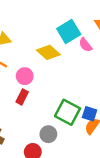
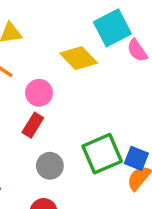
green square: (68, 112) -> (102, 154), turned 35
gray circle: (48, 134) -> (50, 166), moved

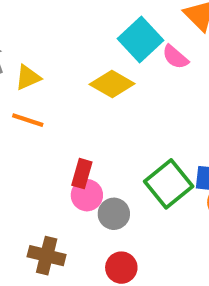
pink circle: (39, 93) -> (87, 195), moved

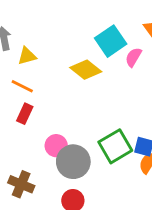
pink semicircle: (175, 57) -> (133, 57), turned 72
red rectangle: (82, 174) -> (25, 114), moved
gray circle: (114, 214) -> (73, 162), size x1.5

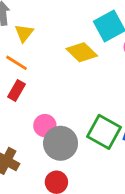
yellow triangle: (27, 56) -> (24, 33), turned -42
green square: (115, 146) -> (104, 132), turned -36

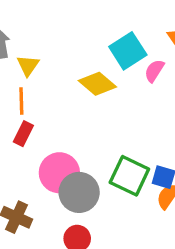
orange line: (17, 63) -> (21, 101), turned 60
pink circle: (45, 126) -> (59, 173), size x1.5

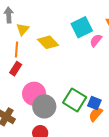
yellow diamond: (97, 84) -> (48, 42), moved

